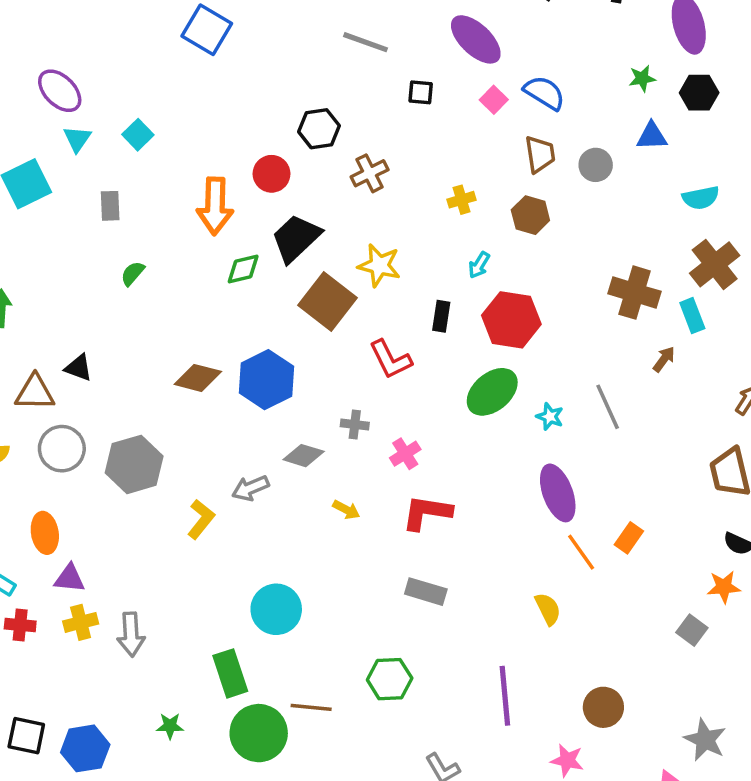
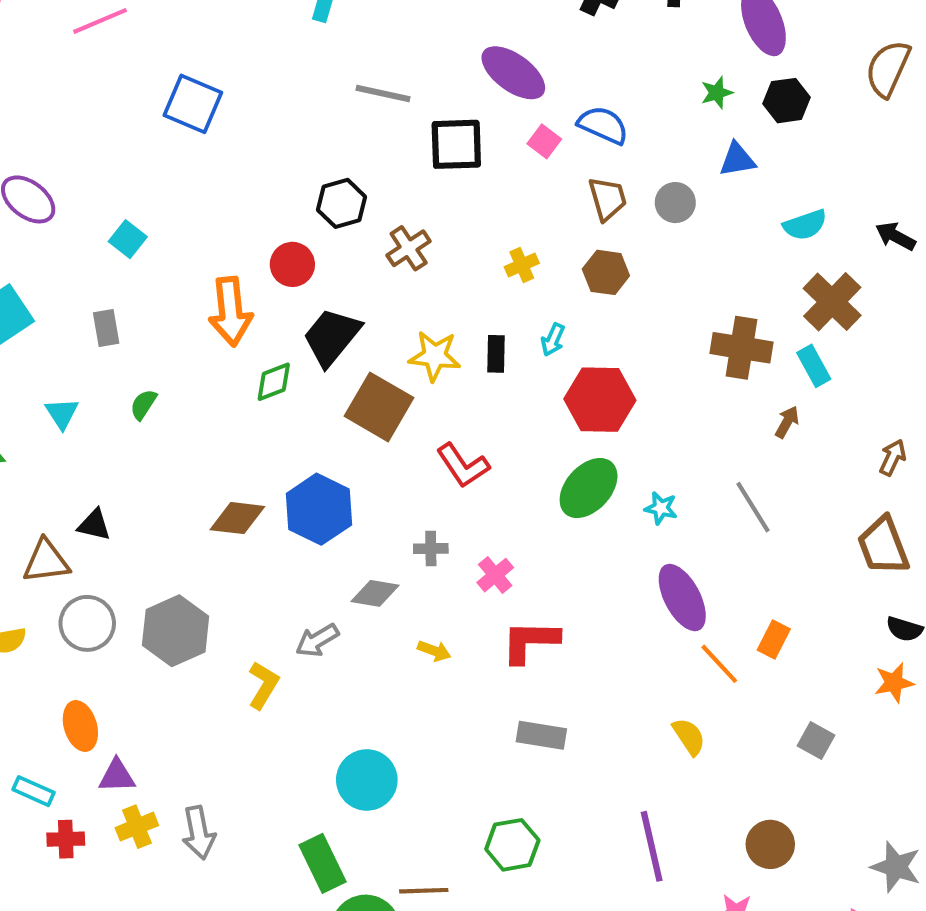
black square: (421, 92) -> (456, 144), size x1.8
cyan triangle: (77, 139) -> (62, 413), moved
black rectangle: (441, 316) -> (496, 354), moved
gray line: (608, 407) -> (753, 507), moved
gray square: (692, 630) -> (816, 741), moved

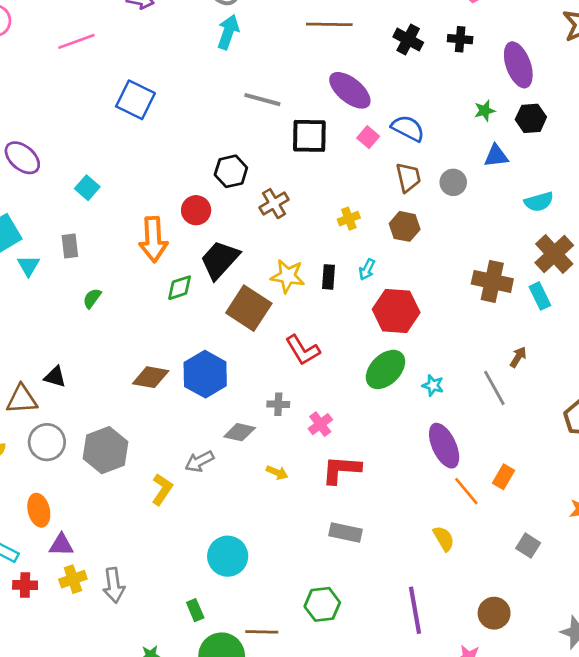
cyan triangle: (62, 413) -> (28, 266), moved
brown arrow: (787, 422) -> (518, 357), moved
green rectangle: (322, 863) -> (195, 610), size x0.6

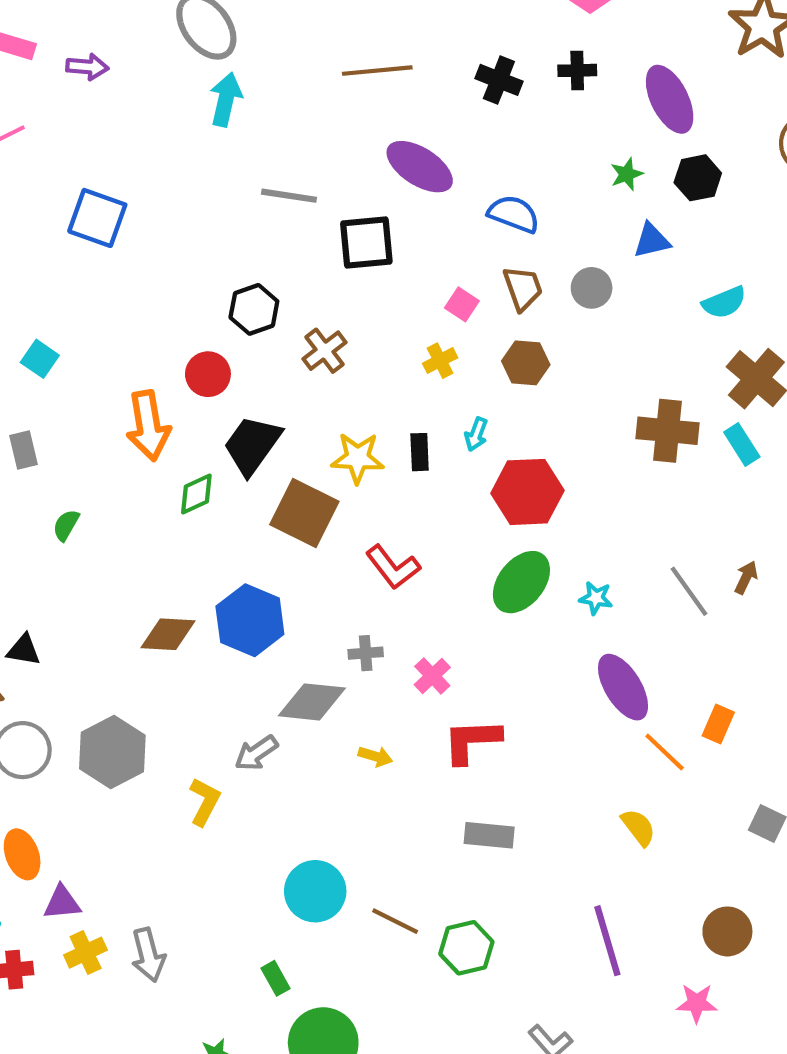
pink square: (368, 137) -> (462, 304), moved
brown arrow: (518, 357) -> (746, 578), moved
gray diamond: (240, 432) -> (312, 702), size x1.4
brown line: (262, 632) -> (395, 921), moved, turned 32

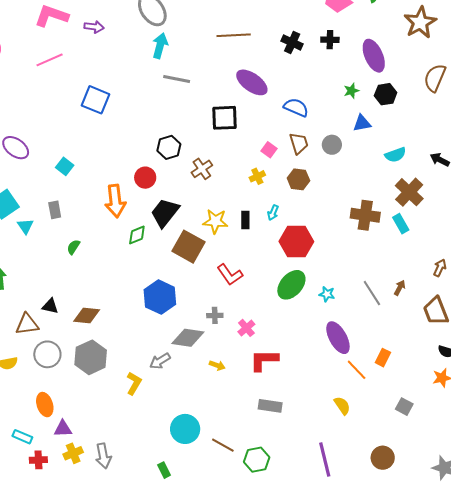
gray line: (289, 196) -> (177, 79), moved
brown diamond: (168, 634) -> (87, 315), moved

